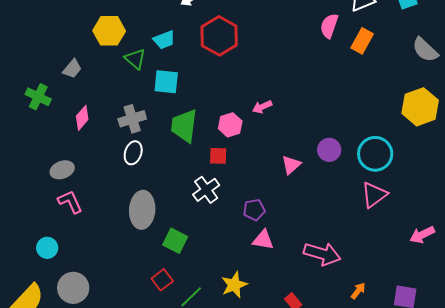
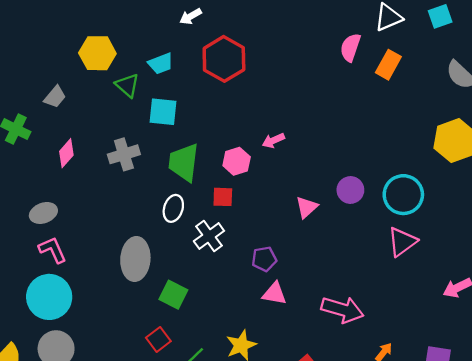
white ellipse: (133, 153) -> (173, 208), moved
cyan circle: (47, 248) -> (49, 297), moved, size x1.8

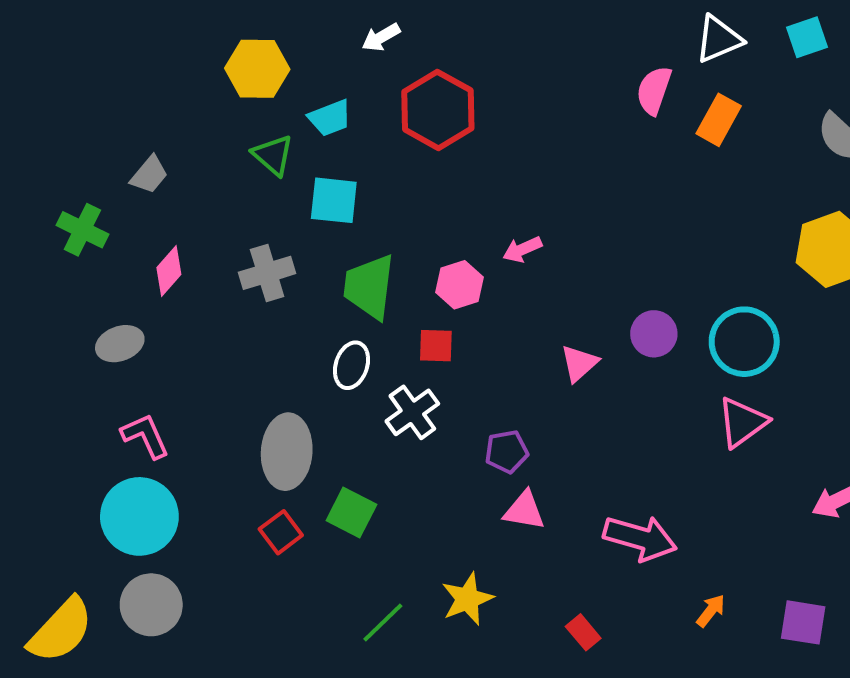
yellow hexagon: (97, 53) -> (257, 69), moved
gray ellipse: (43, 213) -> (120, 344), moved
red square: (158, 339) -> (281, 532), moved

